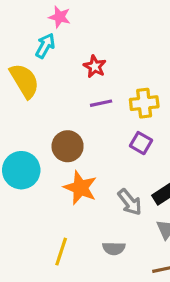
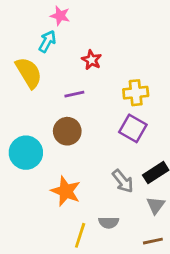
purple line: (101, 103) -> (74, 94), moved
purple square: (141, 143) -> (133, 128), size x1.4
orange star: (80, 188) -> (66, 191), moved
yellow line: (61, 252) -> (80, 235), moved

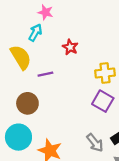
purple line: (74, 94) -> (45, 74), moved
brown circle: (67, 131) -> (27, 103), moved
cyan circle: (26, 153) -> (18, 137), moved

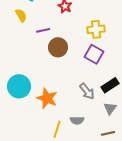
yellow semicircle: (21, 57) -> (21, 15), size x0.6
brown circle: (27, 103) -> (58, 47), moved

